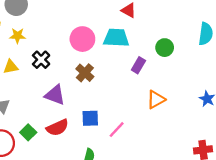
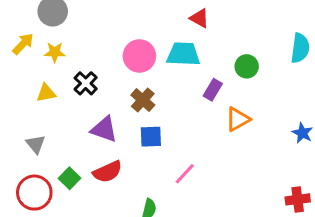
orange triangle: (156, 100) -> (238, 119), moved
blue square: (90, 118) -> (151, 137), moved

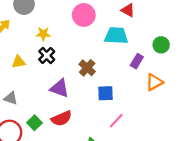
yellow star: (55, 52) -> (43, 34), moved
pink circle: (139, 56) -> (84, 15), moved
blue square: (151, 137) -> (105, 93), moved
gray triangle: (36, 144) -> (11, 98), turned -32

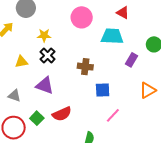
brown cross: (87, 68) -> (85, 67), turned -35
orange triangle: (154, 82) -> (148, 90), moved
purple triangle: (59, 88) -> (45, 85), moved

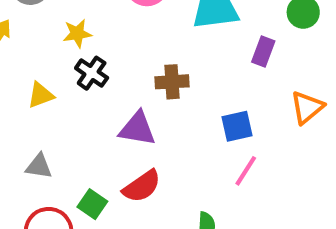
purple triangle: (45, 85) -> (137, 129), moved
blue square: (103, 90) -> (237, 126), moved

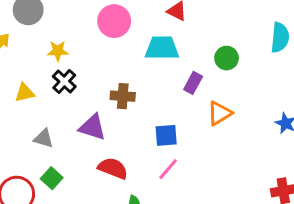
orange triangle: (307, 107) -> (220, 113), moved
gray triangle: (39, 166) -> (44, 138), moved
red semicircle: (142, 186) -> (113, 168), moved, turned -132

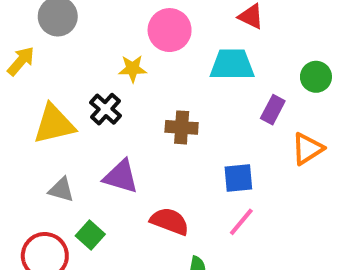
yellow star: (58, 51) -> (133, 69), moved
yellow triangle: (25, 93) -> (54, 124), size x1.6
purple triangle: (92, 127) -> (121, 176), moved
gray triangle: (44, 138) -> (61, 190), moved

